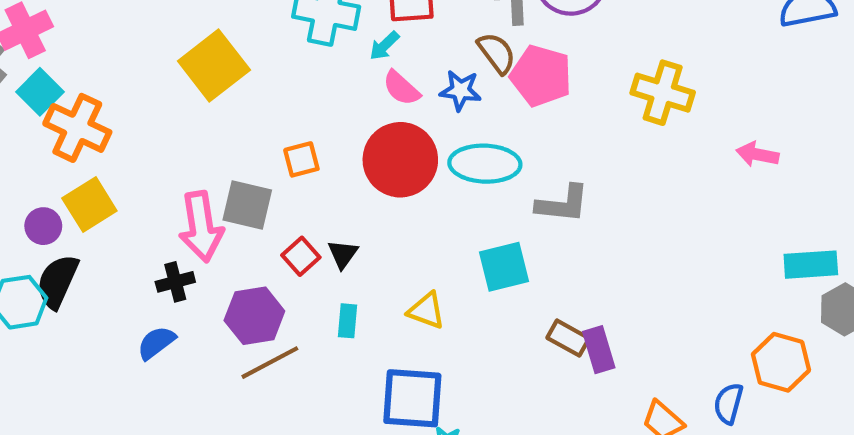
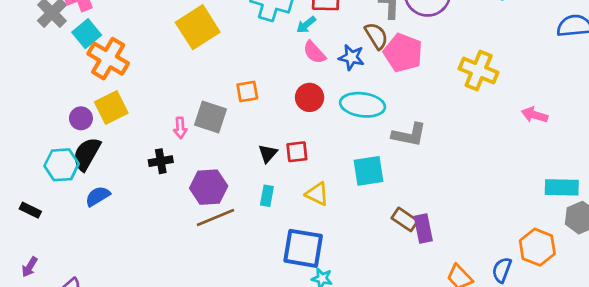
red circle: (400, 160) -> (310, 97), size x0.6
pink arrow: (201, 227) -> (180, 128), size x0.5
red square: (301, 256) -> (297, 152), moved, turned 30
blue semicircle: (156, 343) -> (98, 196), moved

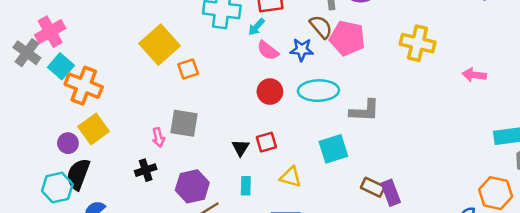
orange square: (247, 91) -> (188, 69), moved

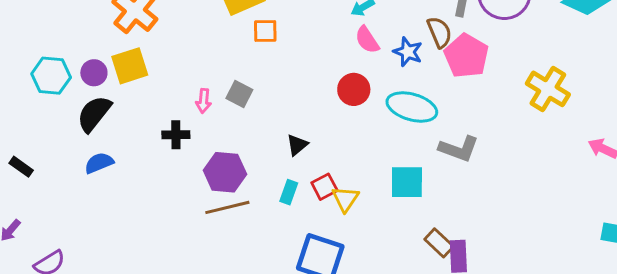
gray square: (184, 123) -> (239, 94), size x0.7
red square: (266, 142) -> (324, 187), moved, turned -30
yellow triangle: (291, 177) -> (345, 199), turned 30
cyan hexagon: (57, 188) -> (51, 76), moved

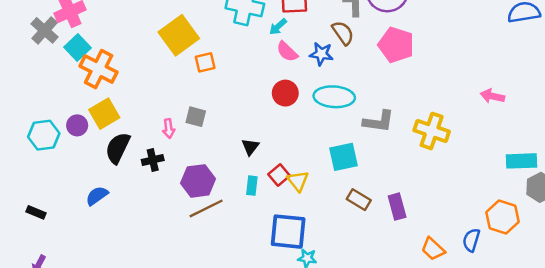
pink pentagon: (466, 56) -> (396, 45), moved
yellow cross: (548, 89) -> (432, 131), moved
black semicircle: (94, 114) -> (118, 148), moved
brown rectangle: (439, 243) -> (359, 200), moved

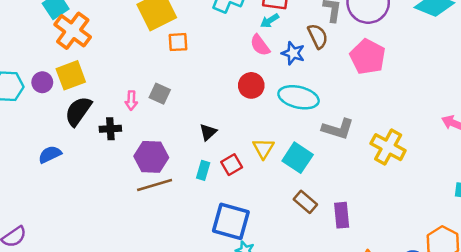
cyan arrow: (278, 27) -> (270, 21), moved
cyan square: (343, 157) -> (298, 158), turned 36
yellow triangle: (298, 181) -> (263, 148), moved

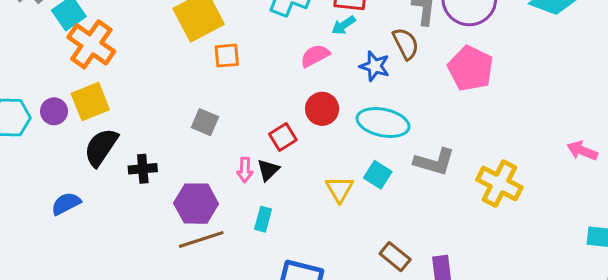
pink semicircle: (260, 45) -> (315, 56), moved, turned 100
pink arrow: (131, 101) -> (245, 170), moved
cyan square: (298, 158) -> (378, 175), moved, size x0.7
red square: (232, 165) -> (283, 137), moved

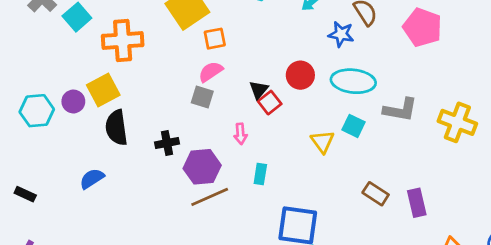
orange cross: (91, 44) -> (123, 40), moved, turned -33
pink semicircle: (315, 56) -> (211, 72), moved
black semicircle: (101, 147) -> (116, 128), turned -36
black cross: (143, 169) -> (167, 143), moved
black triangle: (268, 170) -> (259, 90), moved

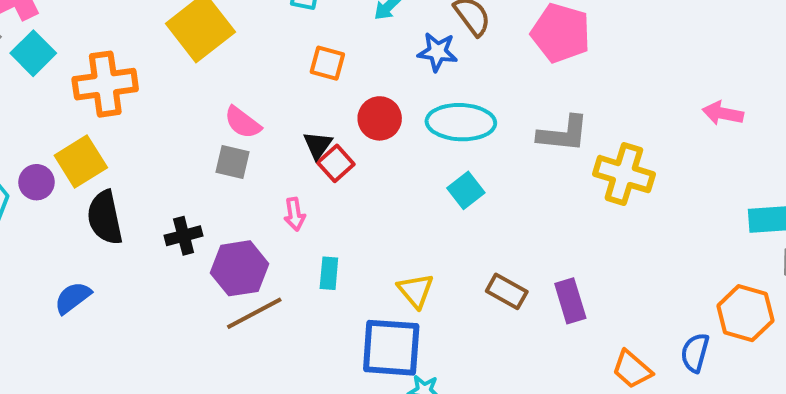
orange square: (215, 39) -> (327, 63), moved, turned 30
pink semicircle: (211, 72) -> (243, 122), turned -105
gray L-shape: (400, 110) -> (563, 134), moved
cyan square: (353, 126) -> (466, 190), turned 30
yellow triangle: (322, 142) -> (416, 291), moved

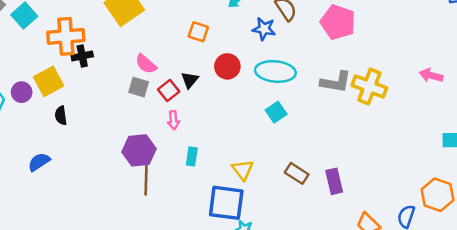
red square: (336, 163) -> (169, 91), moved
yellow cross: (624, 174) -> (369, 87), moved
black semicircle: (105, 218) -> (61, 116), size x0.6
black cross: (184, 236) -> (82, 56), moved
brown line: (254, 313) -> (146, 178), turned -64

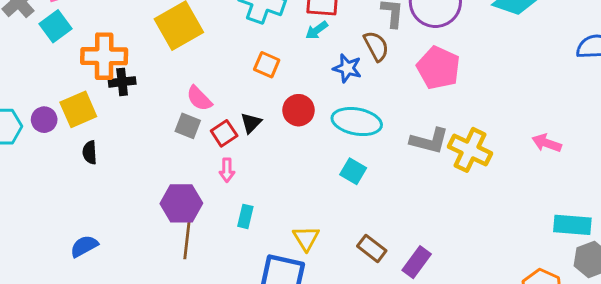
cyan square: (276, 112) -> (353, 171), turned -30
blue semicircle: (39, 162) -> (84, 246), moved
purple rectangle: (334, 181) -> (417, 262), turned 45

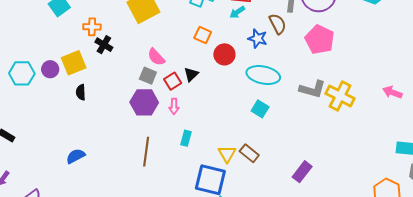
orange cross: (104, 56) -> (92, 27), size x0.6
black cross: (122, 82) -> (104, 45), turned 36
red circle: (298, 110) -> (224, 54), moved
purple hexagon: (181, 203) -> (144, 102), moved
brown rectangle: (372, 248) -> (249, 153), moved

